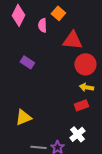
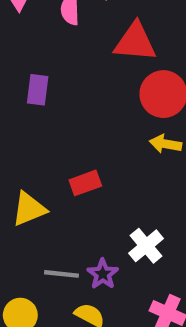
purple rectangle: (27, 62) -> (38, 90), turned 64
red rectangle: (81, 105) -> (85, 183), moved

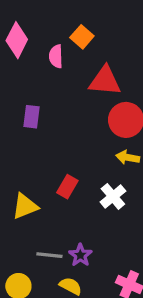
red rectangle: (85, 183) -> (67, 187), turned -40
white cross: (146, 246) -> (113, 196), moved

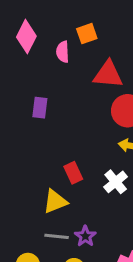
orange square: (82, 37) -> (87, 34), turned 30
red rectangle: (67, 187) -> (73, 173), turned -55
yellow triangle: (25, 206) -> (55, 201), moved

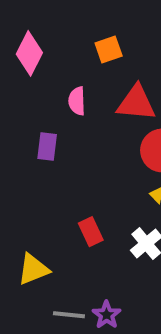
pink semicircle: (63, 52) -> (77, 101), moved
yellow triangle: (55, 201) -> (33, 269), moved

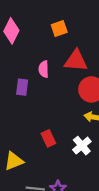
pink semicircle: (77, 101) -> (44, 69), moved

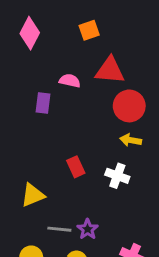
pink semicircle: (44, 69) -> (70, 81), turned 105
white cross: (82, 146) -> (117, 176), turned -30

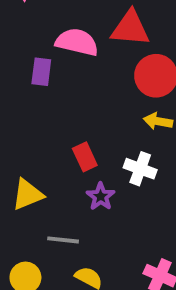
pink semicircle: (70, 81) -> (77, 42), size x1.5
purple star: (88, 229) -> (101, 196), moved

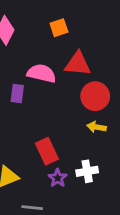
red rectangle: (85, 157) -> (47, 151), size x1.4
white cross: (140, 169) -> (87, 171), moved, turned -30

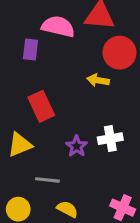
yellow arrow: (97, 127) -> (98, 80), moved
red rectangle: (47, 151) -> (41, 106), moved

